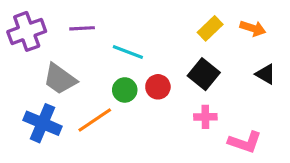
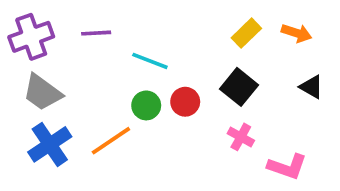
gray trapezoid: (60, 79) -> (42, 92), moved
pink cross: (205, 117) -> (241, 137), turned 30
blue cross: (43, 123) -> (50, 144), turned 33

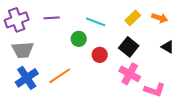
cyan line: (150, 61) -> (96, 22), moved
gray trapezoid: (42, 92) -> (23, 50), turned -40
green circle: (146, 105) -> (79, 39), moved
pink cross: (241, 137) -> (130, 74), size x1.5

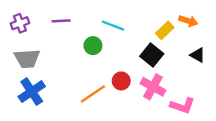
yellow rectangle: (133, 18) -> (165, 30), moved
purple cross: (17, 20) -> (20, 23), size x0.7
red circle: (100, 55) -> (121, 81), moved
orange line: (60, 76) -> (93, 94), moved

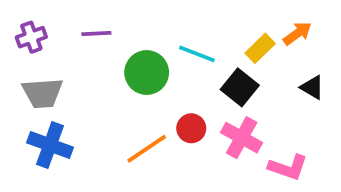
orange arrow: (188, 21) -> (297, 33), turned -54
cyan line: (113, 26) -> (197, 54), moved
green circle: (93, 46) -> (147, 72), size x1.5
blue cross: (32, 92) -> (50, 145), turned -36

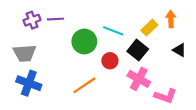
orange arrow: (297, 33) -> (171, 19), turned -56
purple cross: (31, 37) -> (32, 20), moved
red circle: (191, 128) -> (110, 61), moved

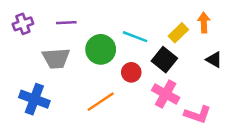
purple cross: (32, 20) -> (23, 24), moved
gray trapezoid: (25, 53) -> (56, 58), moved

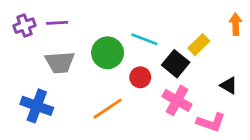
purple line: (66, 23) -> (57, 23), moved
orange arrow: (204, 23) -> (236, 24), moved
yellow rectangle: (178, 33) -> (199, 45), moved
black triangle: (214, 60) -> (229, 85), moved

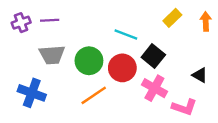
yellow rectangle: (199, 45) -> (172, 18), moved
green circle: (108, 53) -> (89, 61), moved
red circle: (140, 77) -> (122, 68), size x1.5

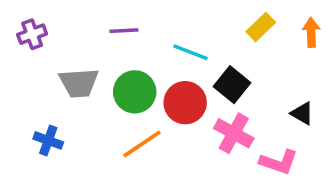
purple line: (50, 20) -> (124, 31), moved
blue cross: (32, 93) -> (48, 140), size x0.7

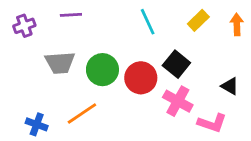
purple line: (124, 31) -> (71, 15), moved
cyan line: (191, 52) -> (148, 22), moved, turned 44
blue cross: (48, 140) -> (37, 124), moved
orange line: (142, 144) -> (82, 113), moved

